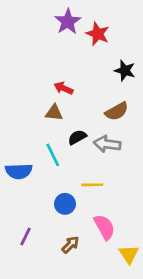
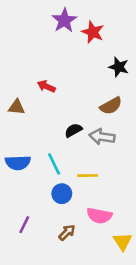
red arrow: (64, 88) -> (46, 86), moved
brown triangle: (54, 113) -> (17, 107), moved
cyan line: (53, 155) -> (54, 164), moved
pink semicircle: (104, 227) -> (99, 216), turned 130

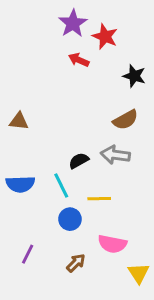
red arrow: (46, 86) -> (79, 60), moved
black semicircle: (73, 130) -> (79, 161), moved

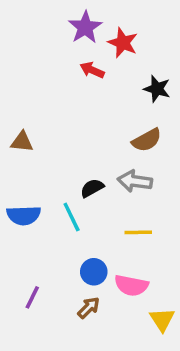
yellow line: (99, 199) -> (138, 232), moved
blue circle: (70, 219) -> (94, 272), moved

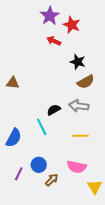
black star: (157, 89) -> (78, 62), moved
blue semicircle: (24, 215) -> (14, 138), moved, turned -60
blue circle: (94, 272) -> (39, 165), moved

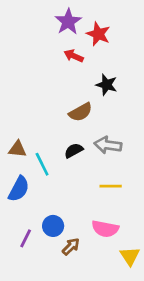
brown semicircle: (86, 82) -> (81, 112), moved
brown triangle: (13, 83) -> (17, 149), moved
cyan line: (42, 127) -> (42, 164), moved

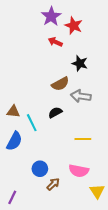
gray arrow: (108, 145) -> (81, 96), moved
purple line: (26, 238) -> (12, 197), moved

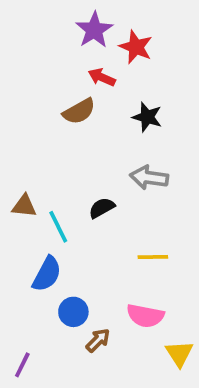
brown semicircle: (60, 84) -> (79, 111), moved
blue semicircle: (14, 141) -> (47, 274), moved

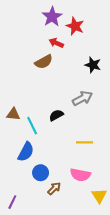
black star: (147, 117) -> (93, 65), moved
gray arrow: (149, 178) -> (82, 98), turned 144

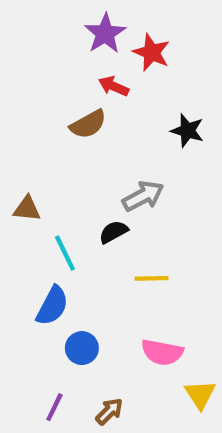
gray arrow: (82, 98) -> (143, 196), moved
brown triangle: (13, 114) -> (27, 209), moved
yellow line: (85, 142) -> (152, 278), moved
brown arrow: (54, 188) -> (109, 411), moved
purple line: (12, 202) -> (54, 407), moved

